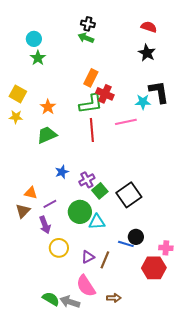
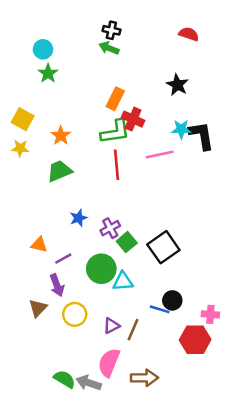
black star: (147, 53) -> (177, 85), moved
black L-shape: (159, 92) -> (201, 136), moved
brown triangle: (23, 211) -> (38, 308), moved
pink semicircle: (86, 286) -> (109, 363), turned 55
brown arrow: (114, 298) -> (144, 378), size x1.5

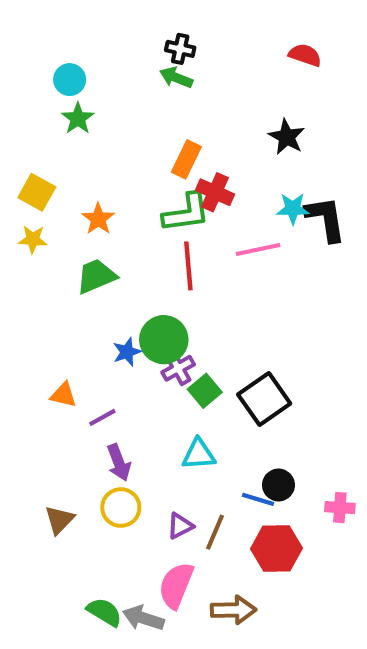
green circle: (101, 269) -> (164, 340), moved
purple arrow: (57, 285) -> (119, 462), moved
brown triangle: (38, 308) -> (59, 520), moved
red hexagon: (195, 340) -> (276, 548), moved

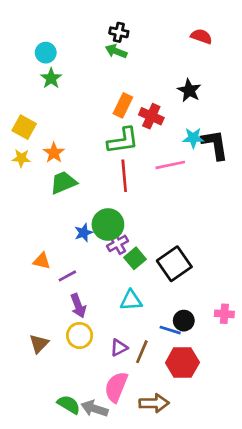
red cross: (215, 192) -> (151, 116), moved
orange star: (98, 219) -> (54, 153), moved
pink cross: (340, 508) -> (224, 314), moved

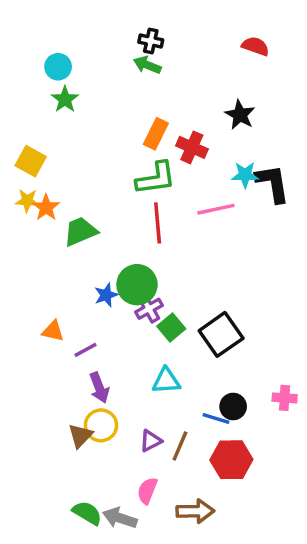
orange star: (54, 153) -> (46, 207), moved
brown triangle: (39, 344) -> (80, 436), moved
pink semicircle: (116, 387) -> (147, 491), size x0.7

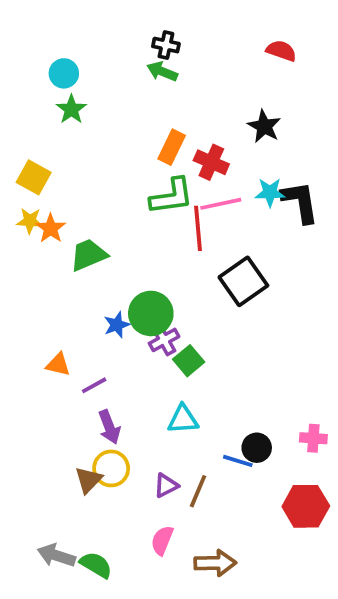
pink line: (216, 209) -> (221, 204), moved
red line: (158, 223) -> (198, 228), moved
black square: (221, 334) -> (243, 281), moved
red hexagon: (231, 460) -> (306, 506), moved
gray arrow: (120, 518) -> (56, 555), moved

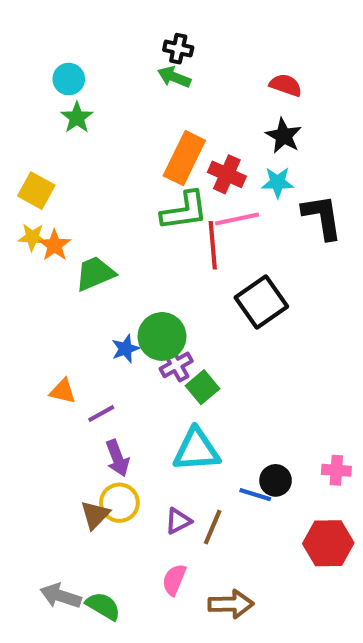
red semicircle: (281, 51) -> (286, 85), moved
orange rectangle: (172, 147) -> (184, 158), size x1.4
cyan star: (270, 192) -> (278, 182), moved
cyan triangle: (183, 419) -> (196, 450), size x1.4

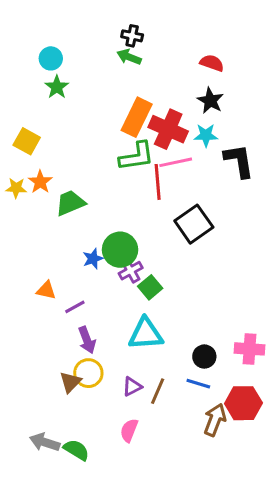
red cross: (227, 174) -> (168, 129), size x1.4
yellow star: (32, 237) -> (16, 188), moved
pink cross: (336, 470) -> (249, 349), size x1.4
blue line: (255, 495) -> (198, 384), moved
brown arrow: (231, 604) -> (215, 420), moved, turned -68

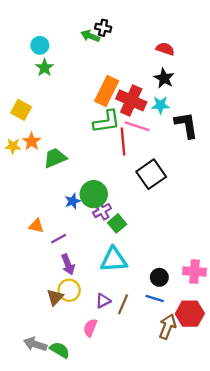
green arrow: (129, 57) -> (90, 36), moved
pink line: (176, 162) -> (137, 126), turned 30
pink semicircle: (129, 430) -> (90, 328), moved

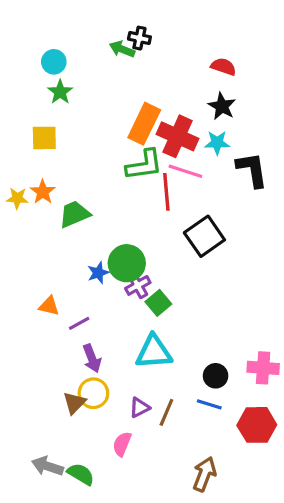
yellow square: (21, 110) -> (44, 138), moved, turned -30
brown arrow: (168, 327) -> (204, 474), moved

